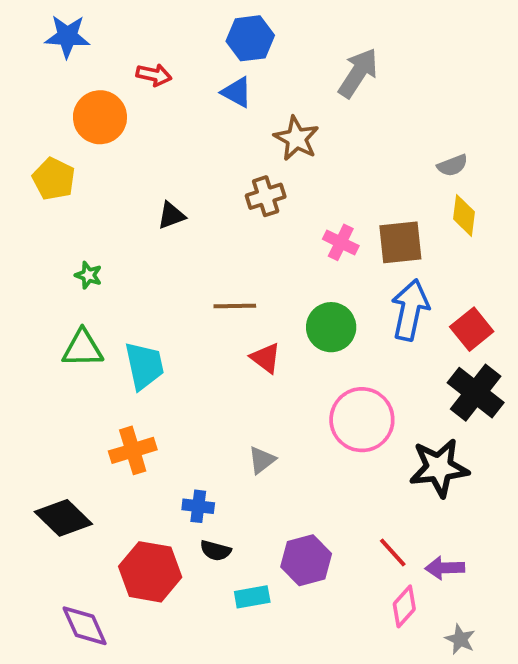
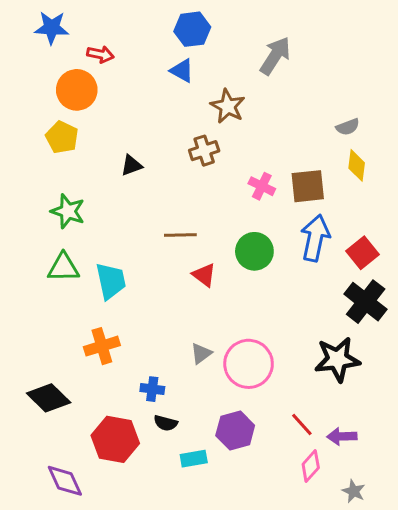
red arrow: (154, 75) -> (100, 54), moved
yellow pentagon: (54, 179) -> (62, 137), moved
green star: (88, 275) -> (68, 211), size x1.6
pink circle: (362, 420) -> (249, 364), moved

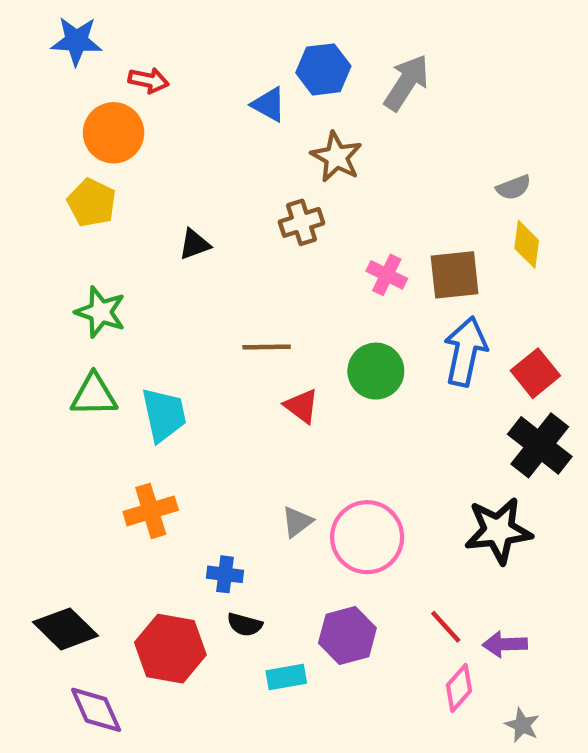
blue hexagon: (192, 29) -> (323, 69), moved
black diamond: (49, 398) -> (65, 629), moved

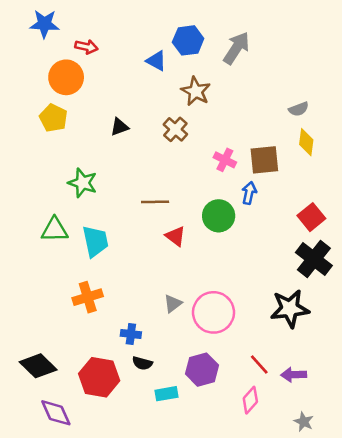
brown cross: (302, 222) -> (175, 129), turned -30
black triangle: (194, 244) -> (119, 127), moved
green star: (100, 312) -> (83, 183), moved
blue arrow: (465, 351) -> (249, 193), moved, size x0.6
pink diamond: (459, 688) -> (250, 400), moved

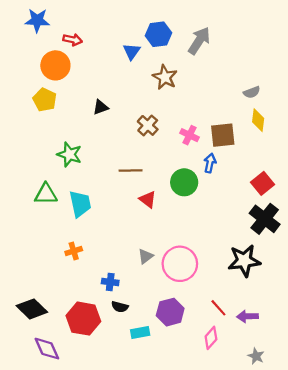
blue triangle: (156, 61) -> (132, 51), turned 36
brown cross: (175, 129) -> (148, 125), moved
orange cross: (88, 297) -> (74, 251), size x0.7

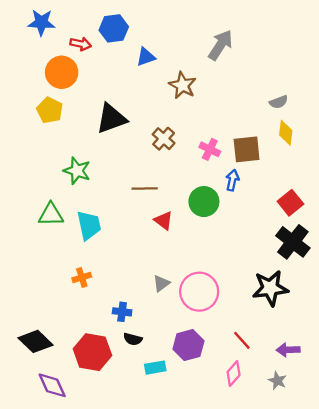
blue hexagon: (158, 34) -> (114, 28), moved
blue triangle: (132, 51) -> (146, 57), turned 36
black triangle: (100, 107) -> (111, 119), size x1.8
purple arrow: (247, 316) -> (288, 350), moved
gray star: (256, 356) -> (277, 381), moved

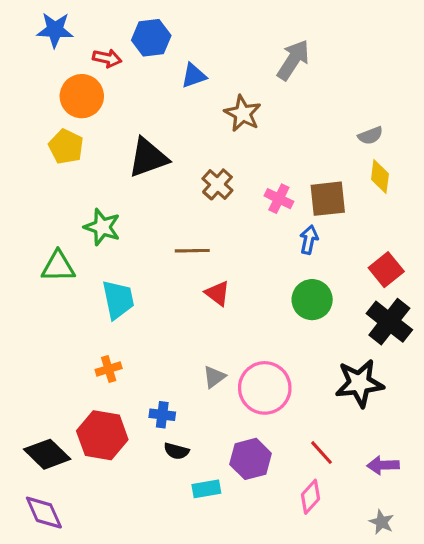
green circle: (204, 202) -> (312, 300), moved
green triangle: (51, 215) -> (58, 266), moved
red hexagon: (92, 352) -> (102, 435), moved
gray star: (277, 381) -> (381, 522), moved
purple diamond: (52, 385) -> (44, 513), moved

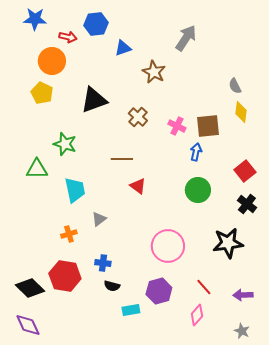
gray semicircle: (370, 136) -> (235, 86), turned 84
black cross: (389, 322) -> (247, 204), size x0.7
gray triangle: (214, 377) -> (99, 219), moved

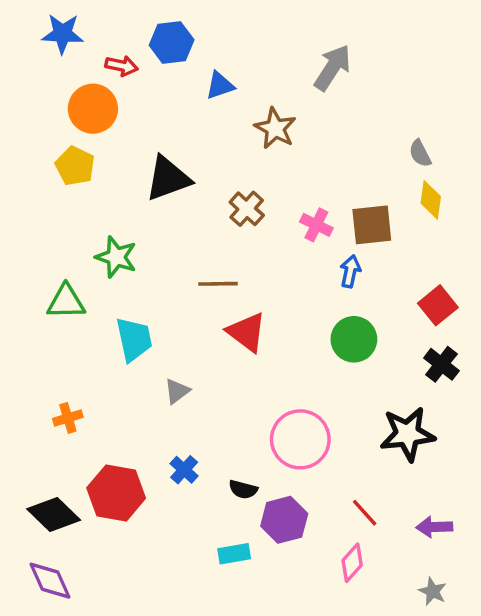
red triangle: (138, 186) -> (247, 332), size x1.4
orange cross: (69, 234) -> (68, 418), moved
blue cross: (103, 263) -> (184, 470), turned 35
black semicircle: (112, 286) -> (243, 489), moved

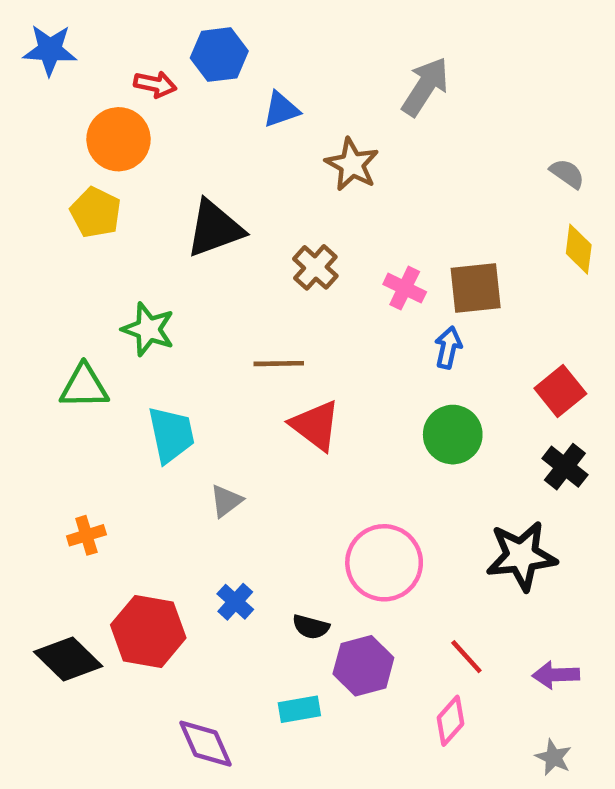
blue star: (63, 34) -> (50, 50), moved
gray semicircle: (420, 153) -> (567, 174), moved, turned 152
yellow diamond: (431, 200) -> (579, 249), moved
purple diamond: (50, 581) -> (205, 744), moved

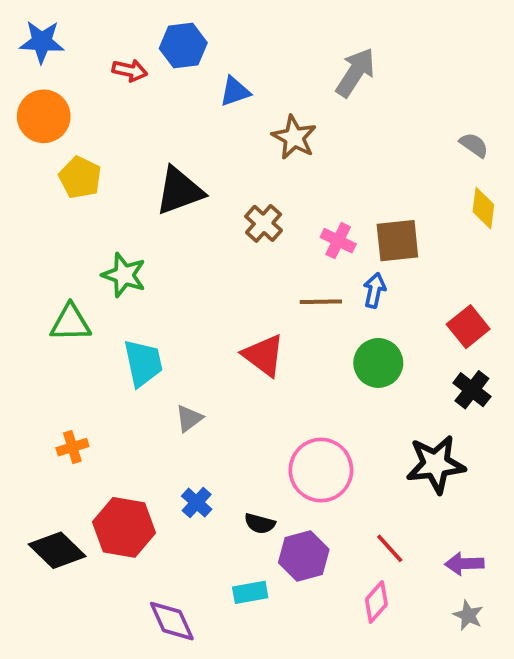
orange circle: (118, 139) -> (44, 116), moved
brown line: (279, 364) -> (321, 302), moved
gray star: (553, 757) -> (468, 615), moved

